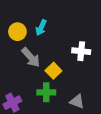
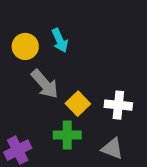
cyan arrow: (41, 28) -> (60, 40), turned -49
white cross: (81, 51) -> (118, 105), moved

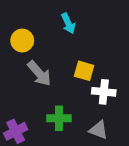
cyan arrow: (60, 40) -> (68, 23), moved
yellow square: (78, 104) -> (84, 71), moved, turned -30

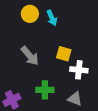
yellow circle: (22, 41) -> (30, 14), moved

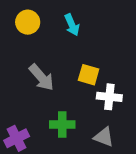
yellow circle: (30, 14) -> (28, 22), moved

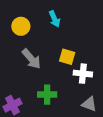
yellow circle: (28, 22) -> (21, 26), moved
gray triangle: (104, 137) -> (89, 104), moved

